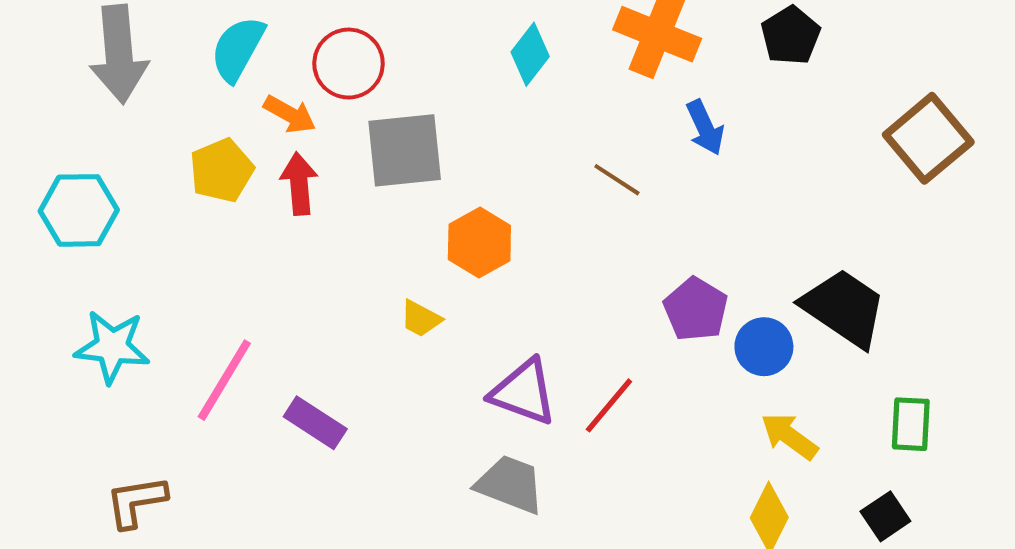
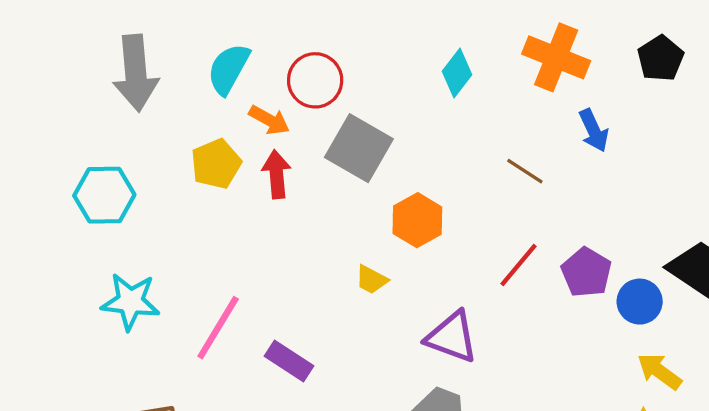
gray square: (405, 150) -> (359, 148), turned 36
red line: (609, 405) -> (519, 265), moved

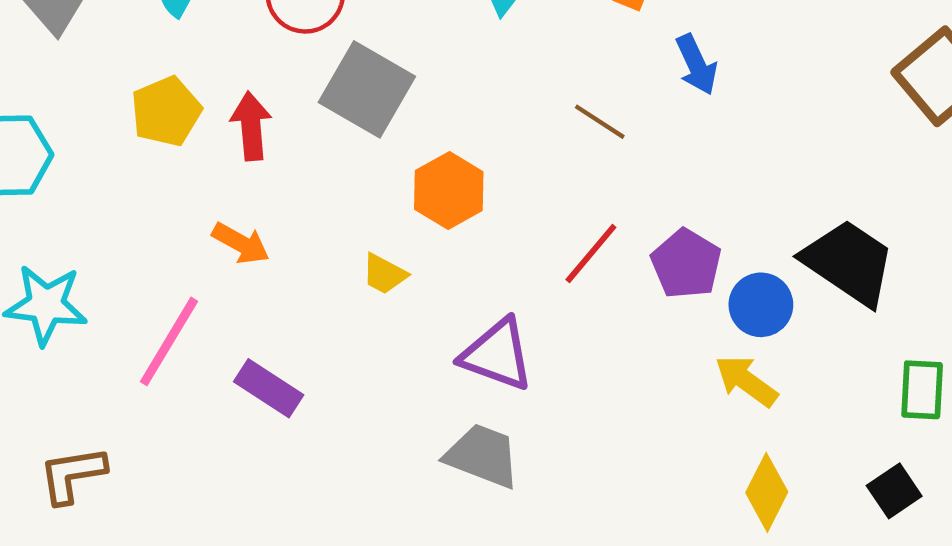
orange arrow: (269, 120) -> (241, 243), moved
yellow arrow: (659, 371) -> (746, 381), moved

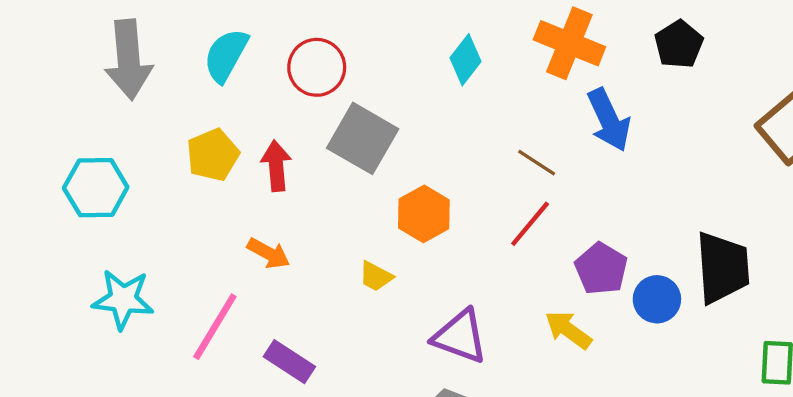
blue arrow: (696, 65) -> (609, 120), size x1.4
red line: (591, 254) -> (530, 224), moved
black trapezoid: (849, 262) -> (723, 268), turned 52
yellow arrow: (746, 381) -> (568, 330), moved

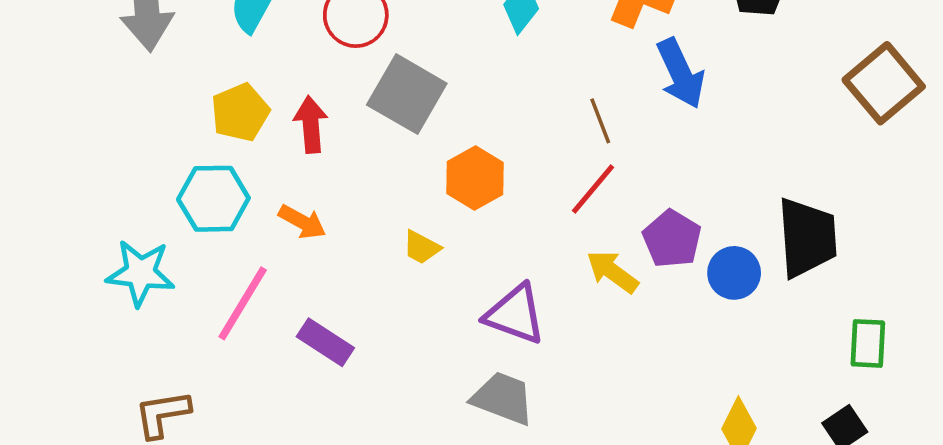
brown line: (537, 163) -> (600, 121), turned 36
cyan hexagon: (96, 188) -> (213, 199), moved
yellow arrow: (568, 330) -> (612, 272), moved

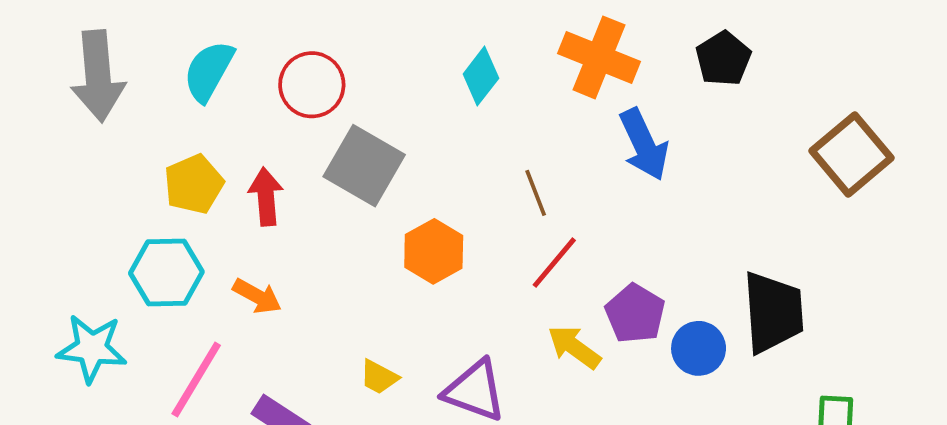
brown line: (600, 121) -> (536, 193), moved
yellow trapezoid: (421, 247) -> (379, 377), moved

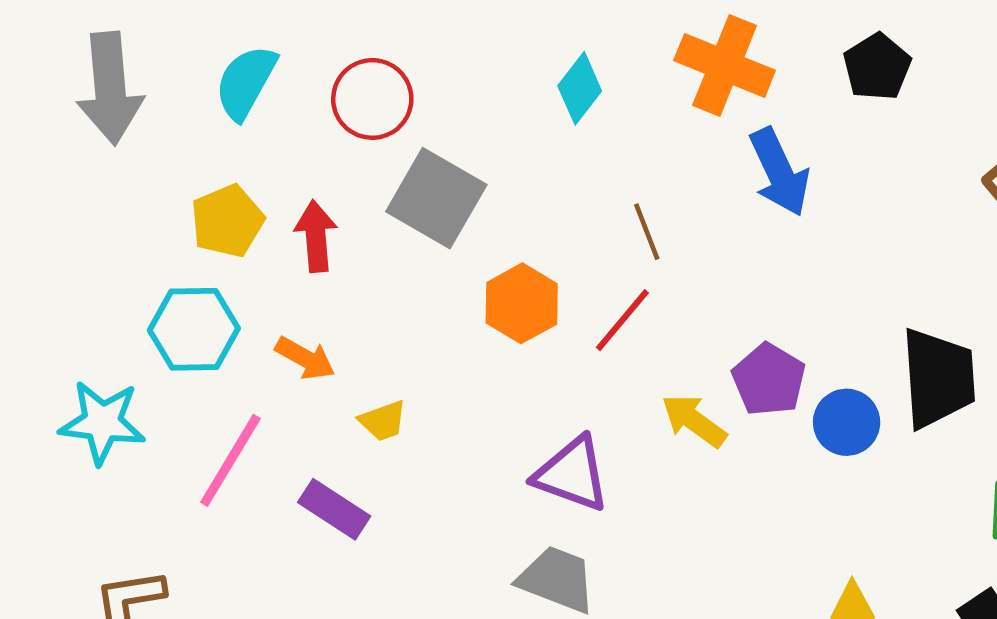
red line: (554, 263) -> (622, 320), moved
yellow trapezoid: (379, 377) -> (383, 421), moved, turned -48

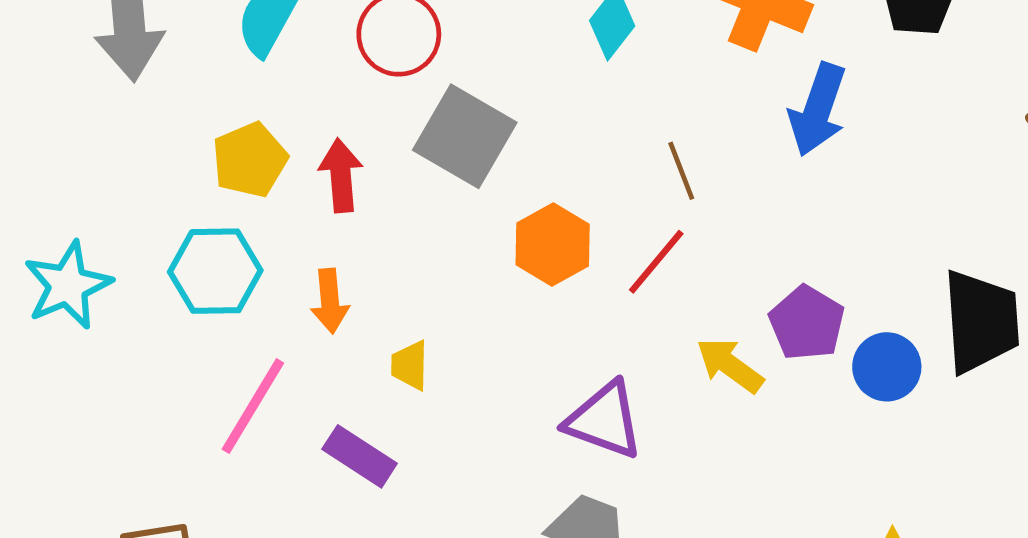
blue arrow: (779, 172) -> (818, 110), turned 44
orange arrow: (305, 358) -> (330, 301), turned 56
yellow trapezoid: (383, 421) -> (410, 365), turned 111
cyan star: (102, 422) -> (68, 285), moved, turned -30

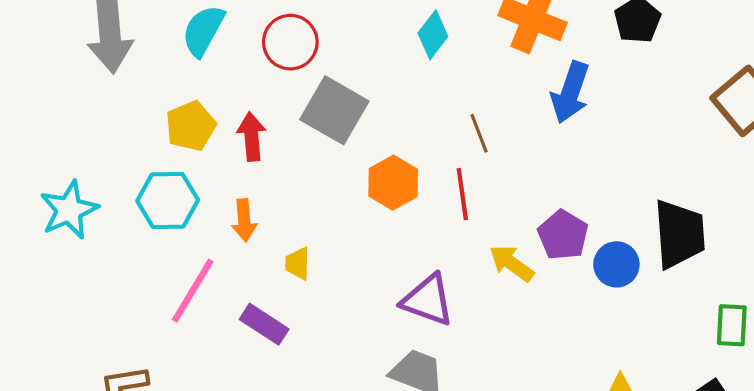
red line: (656, 262) -> (462, 194), turned -48

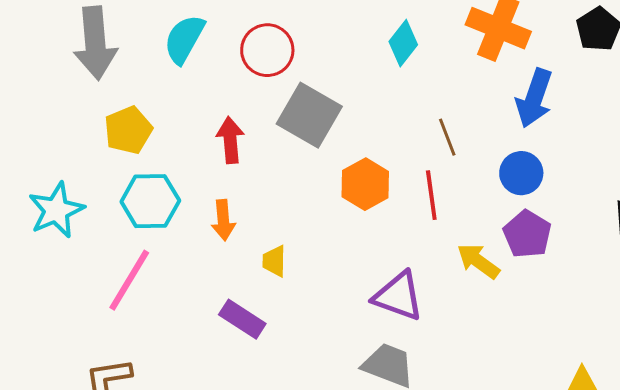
yellow pentagon: (191, 126) -> (128, 130), moved
blue circle: (616, 264) -> (521, 173), moved
pink line: (193, 291) -> (129, 280), moved

